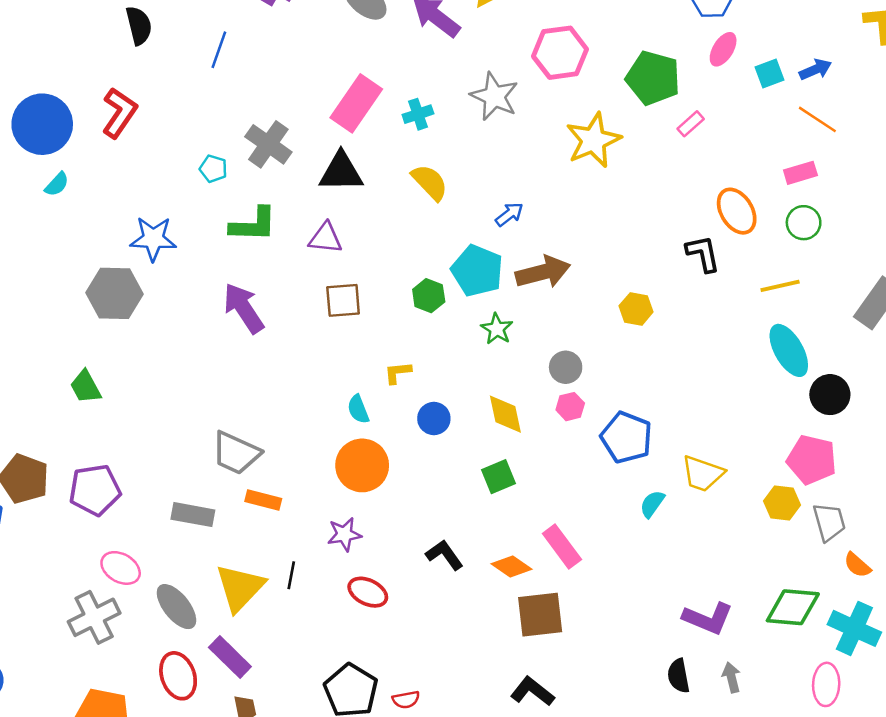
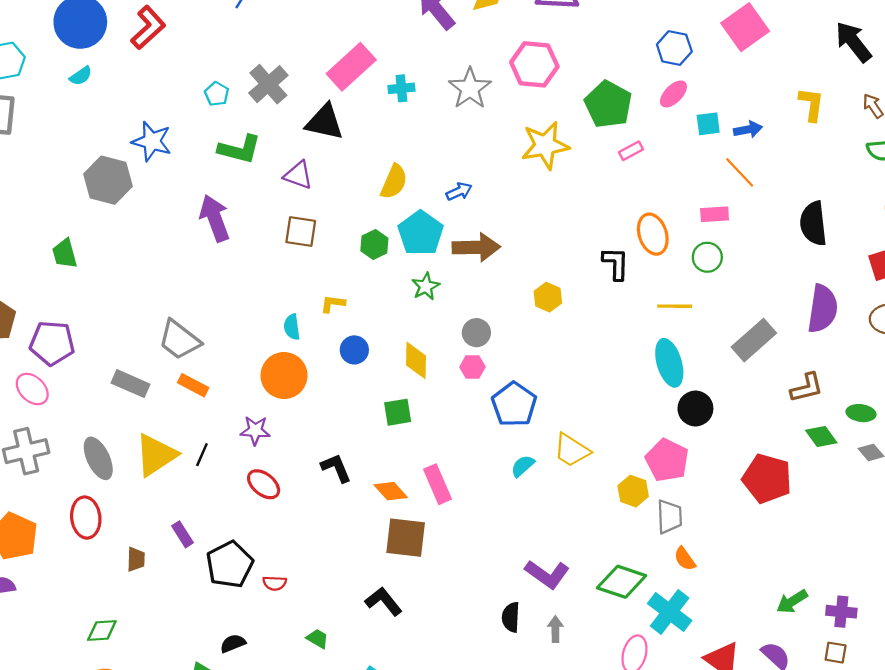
yellow semicircle: (430, 182) -> (394, 182), moved, turned 54
pink ellipse: (121, 568) -> (32, 389), moved
purple rectangle: (230, 657) -> (183, 534), moved, size x0.7

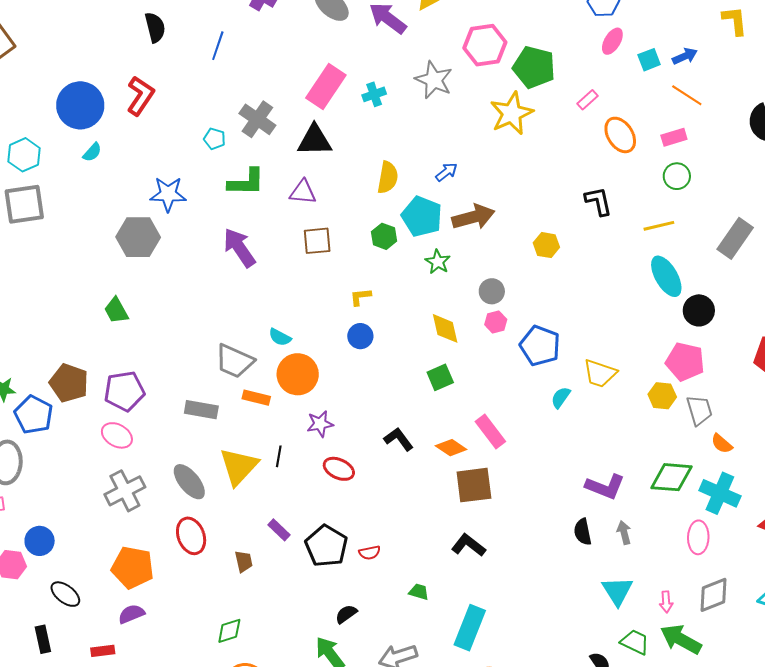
green pentagon: (608, 104) -> (534, 67), moved
orange ellipse: (653, 234) -> (620, 135), moved
cyan semicircle: (292, 327) -> (280, 337), moved, turned -40
blue circle: (354, 350) -> (360, 336), moved
orange circle: (284, 375) -> (298, 374), moved

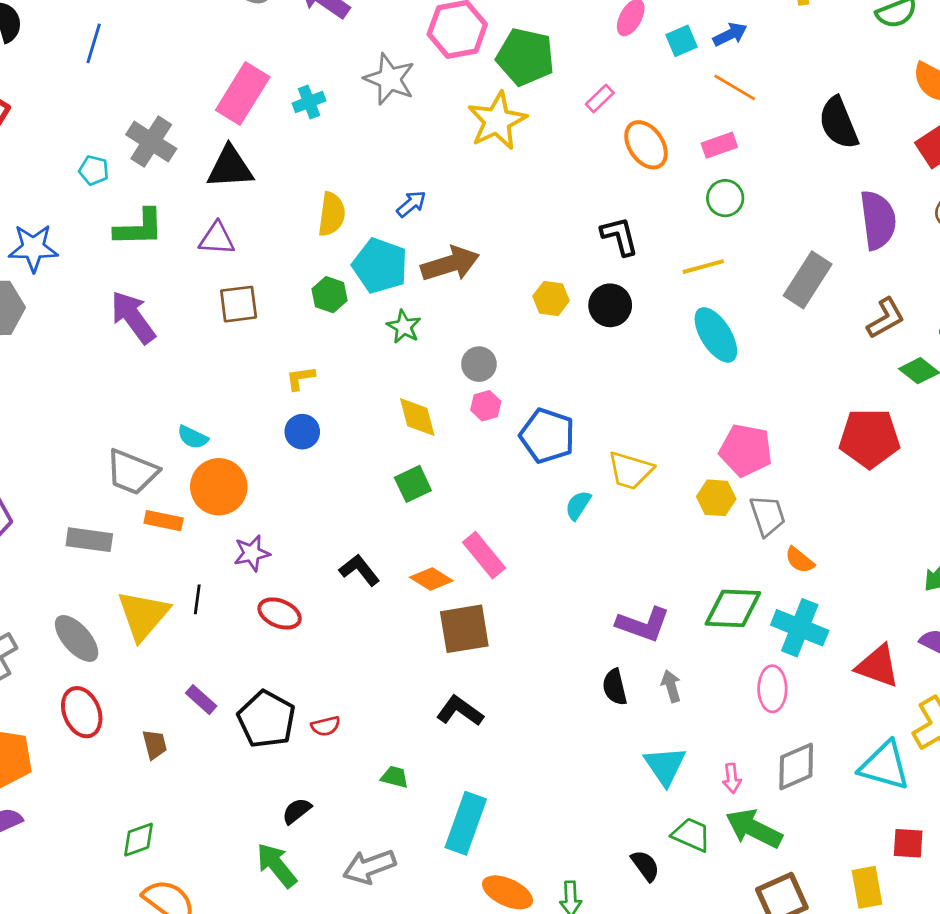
black circle: (699, 310) -> (610, 305), moved

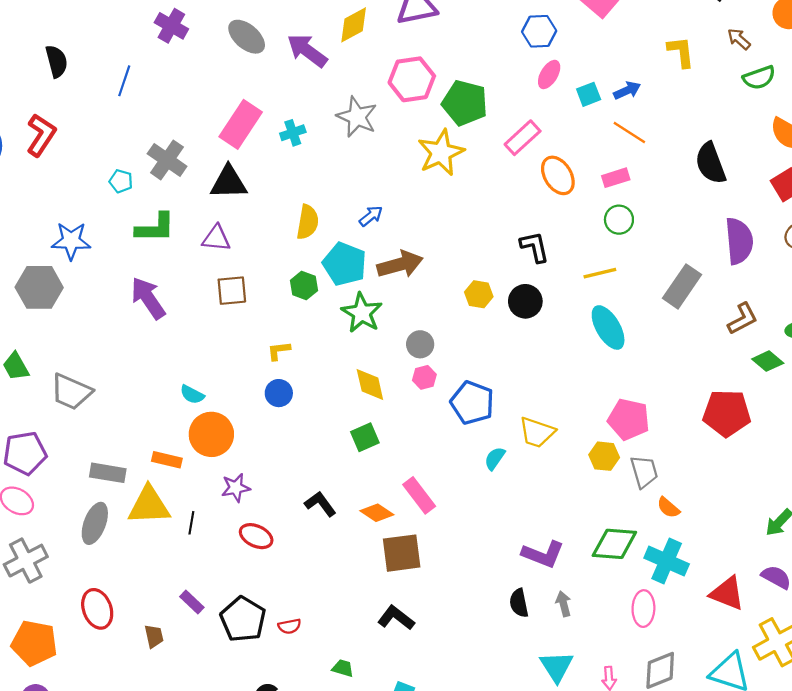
pink rectangle: (600, 99) -> (523, 138), size x1.6
green star: (404, 327) -> (362, 313), size x1.5
gray trapezoid: (132, 472) -> (71, 392), moved
yellow triangle: (143, 615) -> (149, 505), moved, turned 45
gray ellipse: (77, 638) -> (95, 523), moved, turned 60

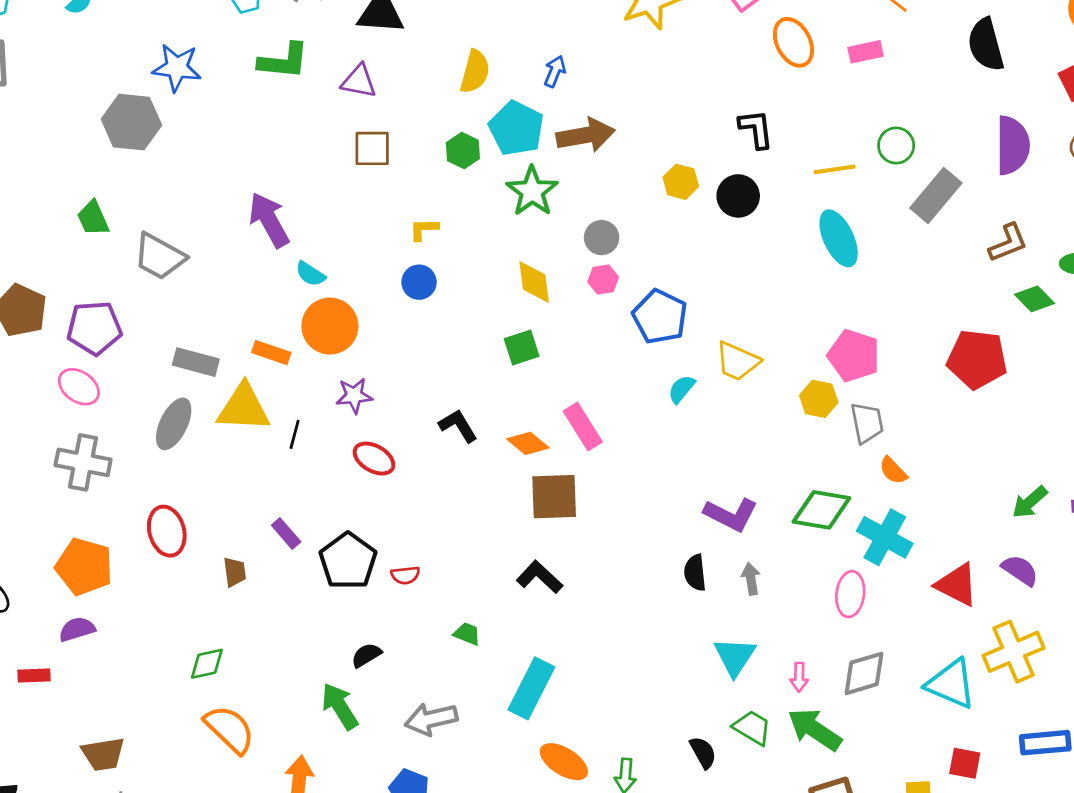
blue arrow: (371, 216) -> (555, 71), turned -35
green circle: (619, 220) -> (896, 145), moved
purple arrow: (148, 298) -> (269, 220), moved
gray cross: (26, 561) -> (83, 462), turned 33

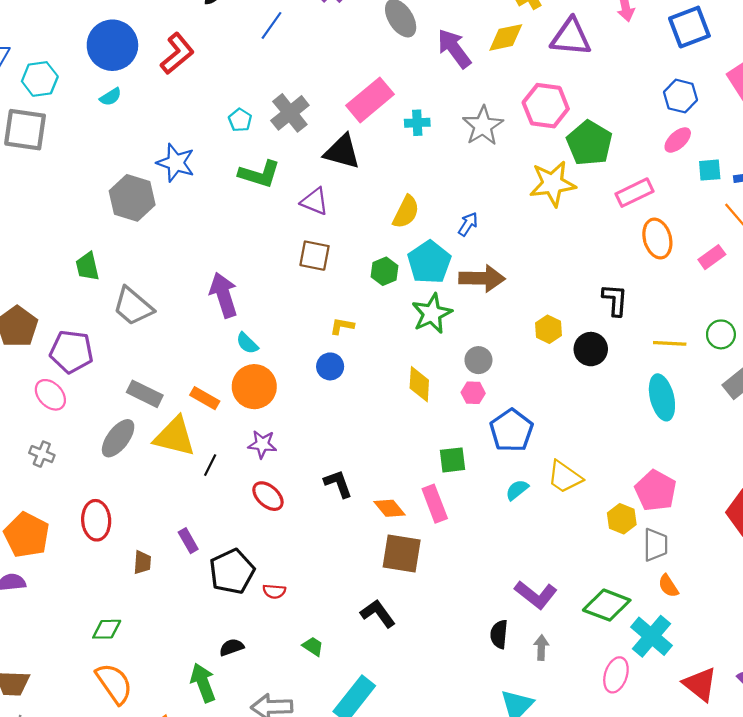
pink rectangle: (866, 52) -> (712, 257), turned -35
green square: (522, 347) -> (453, 460), moved
gray cross: (83, 462) -> (42, 454), size x0.6

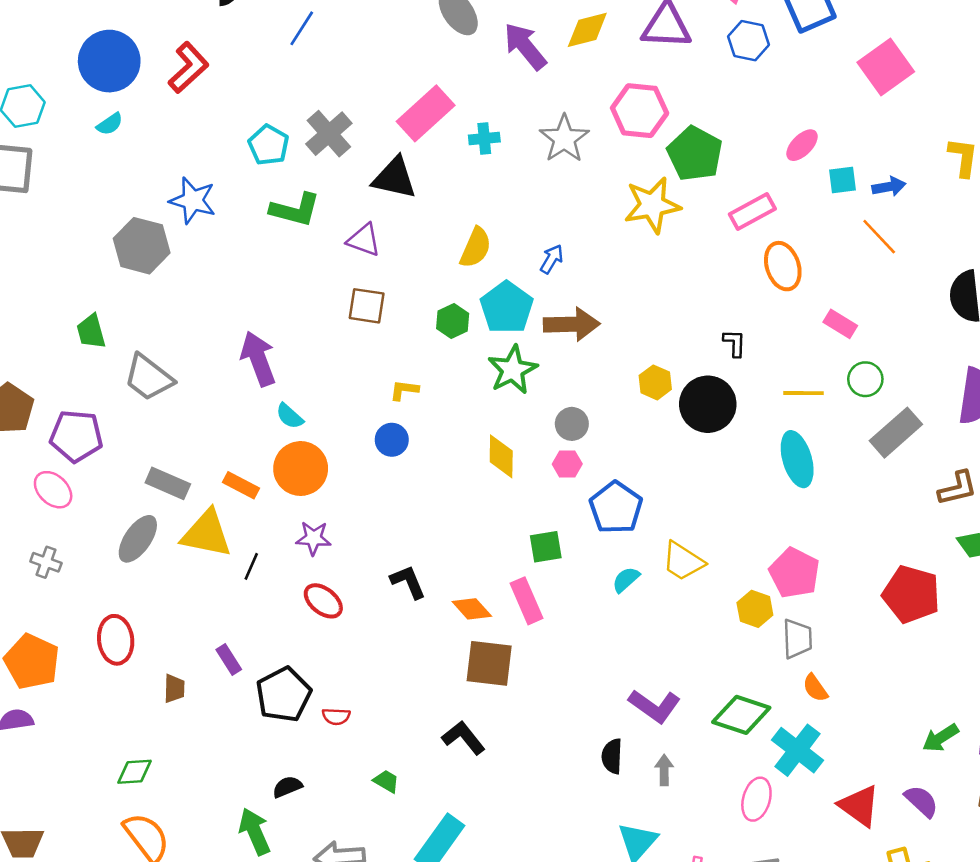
blue hexagon: (680, 96) -> (749, 41), moved
cyan pentagon: (240, 120) -> (269, 145), size x1.4
pink rectangle: (712, 257) -> (840, 324), moved, turned 70
black L-shape: (615, 300) -> (735, 343), size x0.7
black circle: (591, 349) -> (708, 404), size x1.4

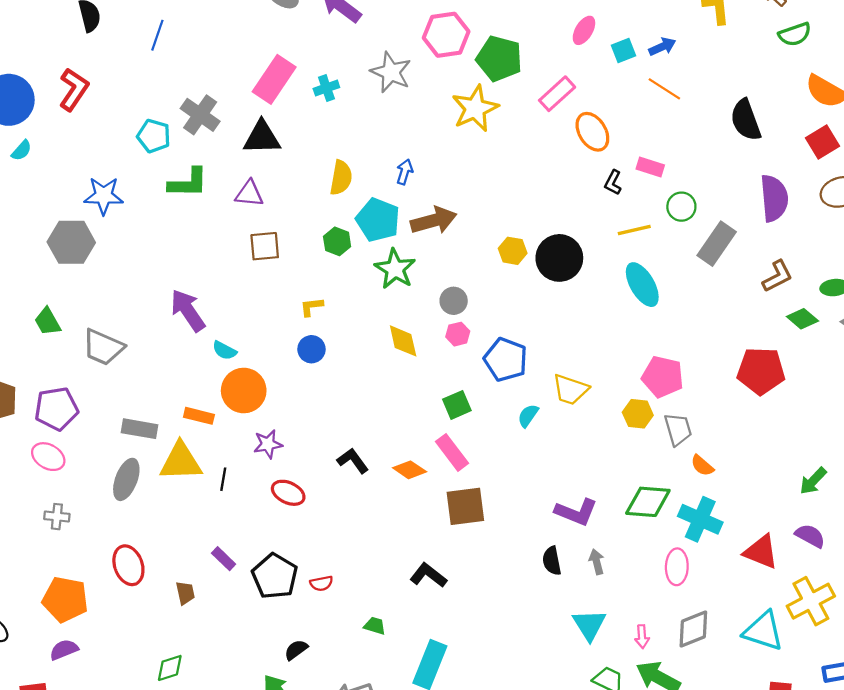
black L-shape: (735, 343) -> (613, 183), moved, turned -140
brown square: (489, 663) -> (465, 506), moved

